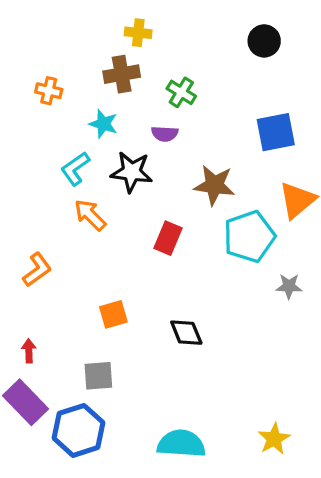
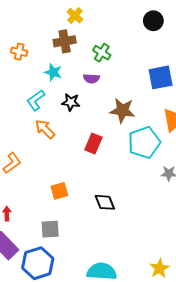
yellow cross: (138, 33) -> (75, 16), turned 35
black star: (132, 172) -> (71, 102), size x0.7

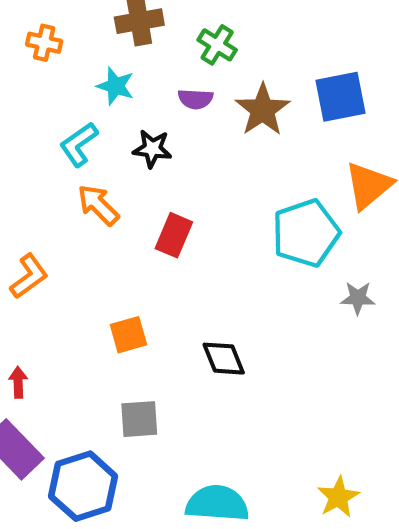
brown star: (122, 110) -> (263, 110), moved, turned 30
red rectangle: (93, 144) -> (174, 235), moved
gray square: (50, 229) -> (139, 419), moved

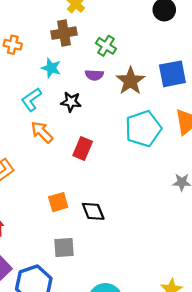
cyan pentagon: (306, 233) -> (143, 129), moved
black diamond: (224, 359) -> (93, 211), moved

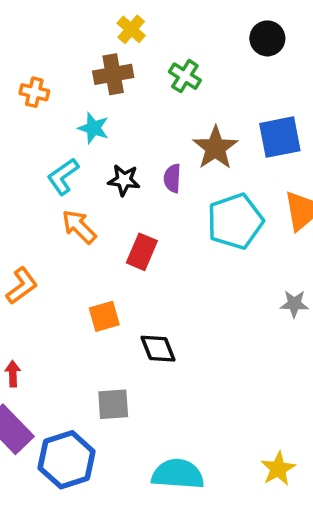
green cross: (106, 46) -> (185, 76), moved
purple semicircle: (94, 75) -> (172, 178), moved, turned 90
orange square: (58, 202) -> (104, 316), moved

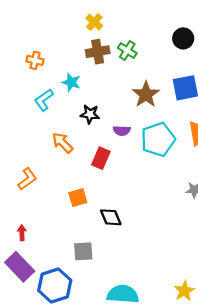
black circle: (267, 38) -> (183, 38), moved
brown cross: (113, 74) -> (98, 52), moved
cyan L-shape: (63, 176) -> (44, 100), moved
purple semicircle: (172, 178) -> (122, 131), moved, turned -91

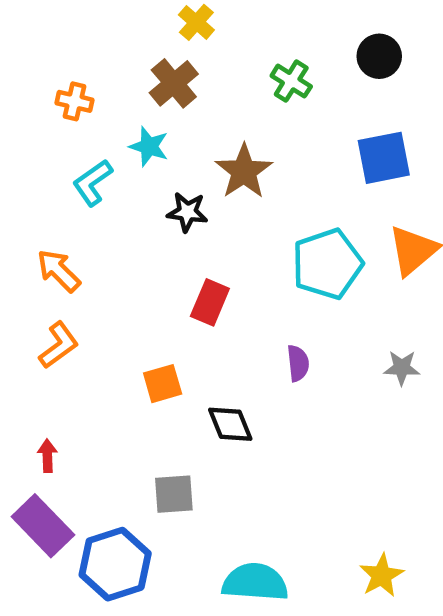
green cross: (127, 50) -> (291, 81), moved
brown cross: (98, 52) -> (174, 83), moved, turned -30
brown star: (146, 94) -> (244, 171), moved
purple semicircle: (122, 131) -> (298, 363), moved, turned -98
orange arrow: (62, 143) -> (59, 271), moved

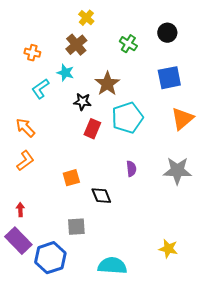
cyan pentagon: (327, 264) -> (127, 118), moved
red rectangle: (210, 302) -> (92, 129), moved
gray star: (402, 368) -> (177, 171), size x1.8
yellow star: (381, 575) -> (168, 249), moved, turned -30

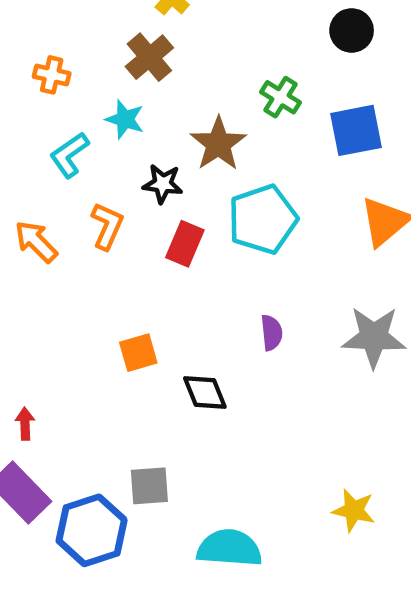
green cross: (128, 44) -> (280, 97), moved
orange L-shape: (25, 161) -> (107, 226), moved, turned -30
gray square: (76, 227) -> (149, 486), moved

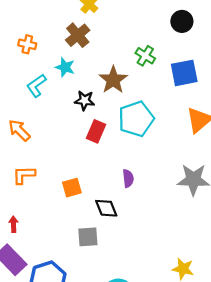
orange L-shape: (107, 226) -> (24, 175), moved, turned -115
purple semicircle: (272, 333) -> (128, 178), moved
gray square: (149, 486) -> (88, 237), moved

